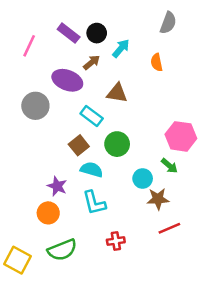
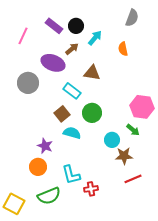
cyan L-shape: (94, 203) -> (71, 175), moved

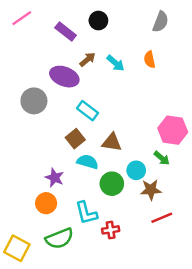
black circle: (76, 26) -> (98, 21), moved
pink line: (23, 36) -> (22, 18), moved, turned 30
cyan arrow: (95, 38) -> (115, 63), moved, turned 91
brown triangle: (92, 73) -> (112, 142), moved
green circle: (92, 113) -> (112, 184), moved

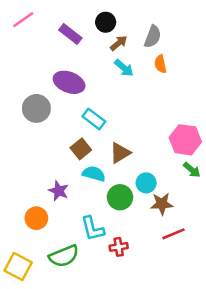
gray semicircle: (161, 22) -> (153, 37), moved
brown arrow: (87, 59) -> (119, 43), moved
brown triangle: (112, 142) -> (120, 153), turned -40
green arrow: (162, 158) -> (192, 170), moved
orange circle: (46, 203) -> (36, 218), moved

